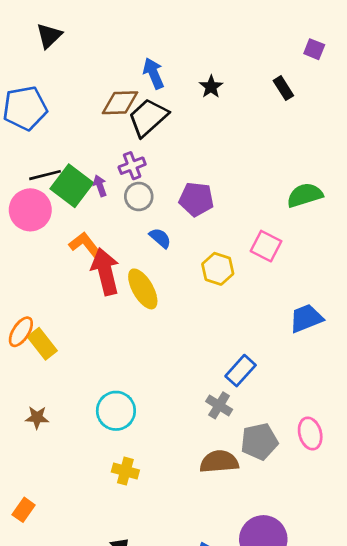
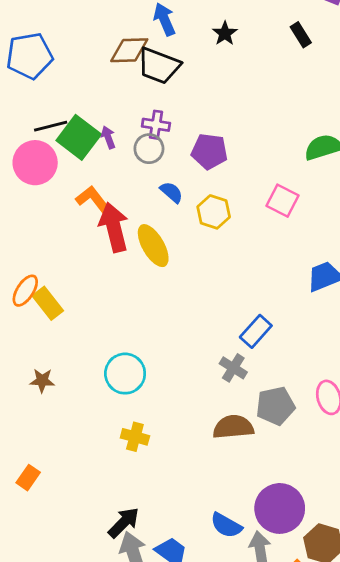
black trapezoid: (148, 117) -> (159, 66), turned -117
purple cross: (132, 166) -> (156, 125), moved, turned 30
yellow hexagon: (218, 269) -> (214, 212), moved

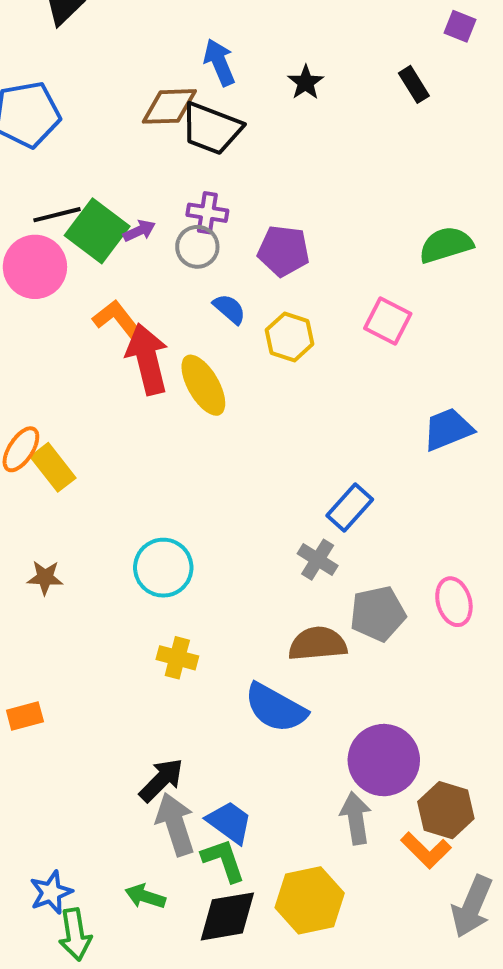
purple arrow: (108, 137) -> (139, 231), turned 85
orange rectangle: (28, 478) -> (25, 716), turned 40
blue semicircle: (226, 525) -> (276, 708), moved, size x1.4

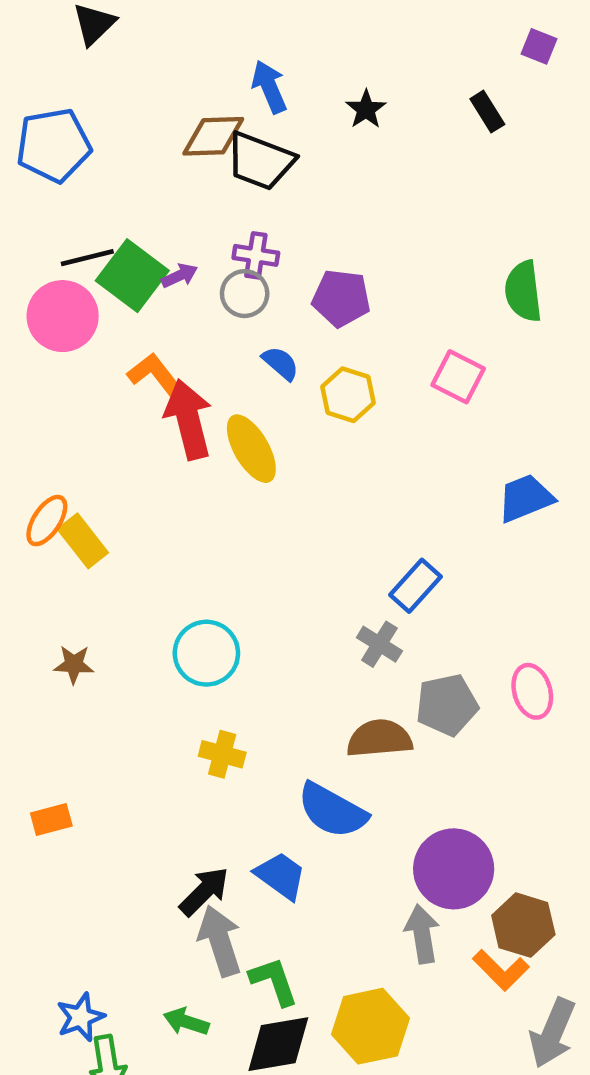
green semicircle: (446, 245) -> (523, 291), turned -80
blue trapezoid: (229, 822) -> (281, 876), moved

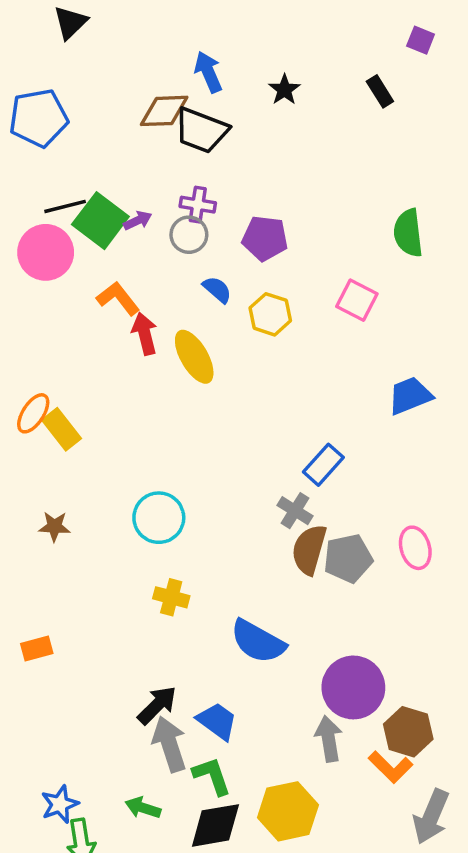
red arrow: (188, 419) -> (145, 334), size x0.7
brown semicircle: (379, 739) -> (309, 550), moved, turned -69
blue trapezoid: (281, 876) -> (217, 721), moved

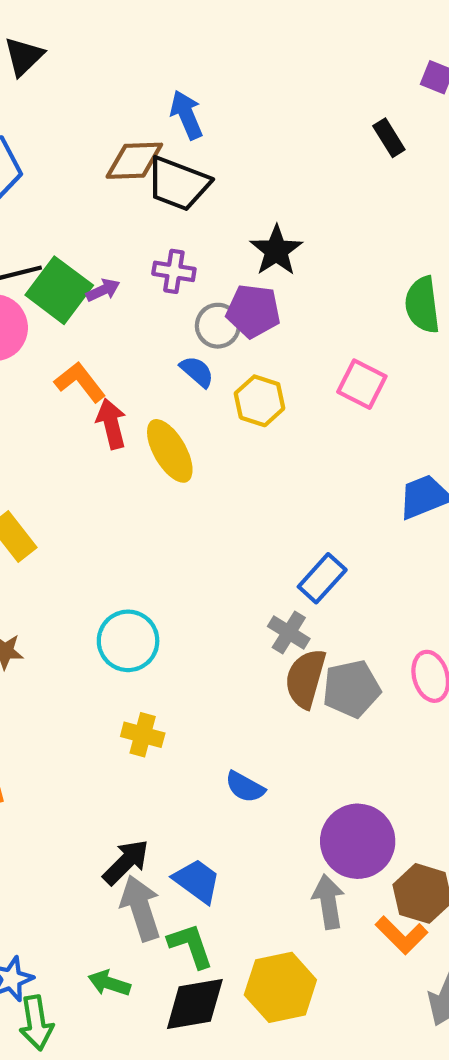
black star: (284, 90) -> (276, 250), moved, size x1.4
gray circle: (189, 235) -> (218, 326), moved
blue semicircle: (258, 642) -> (245, 787), size x0.6

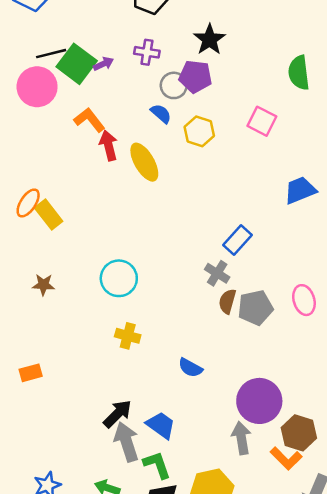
brown semicircle: (305, 678) -> (227, 301), size x0.7

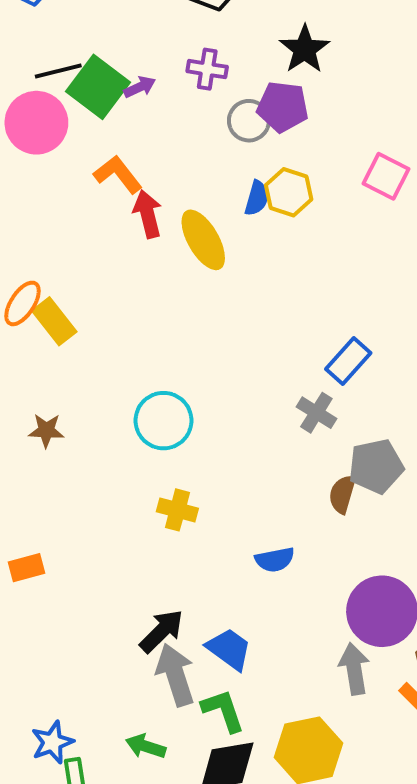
blue semicircle: (161, 114) -> (257, 198), moved, turned 65
brown semicircle: (227, 301) -> (342, 494), moved
blue semicircle: (190, 368) -> (275, 560), turned -40

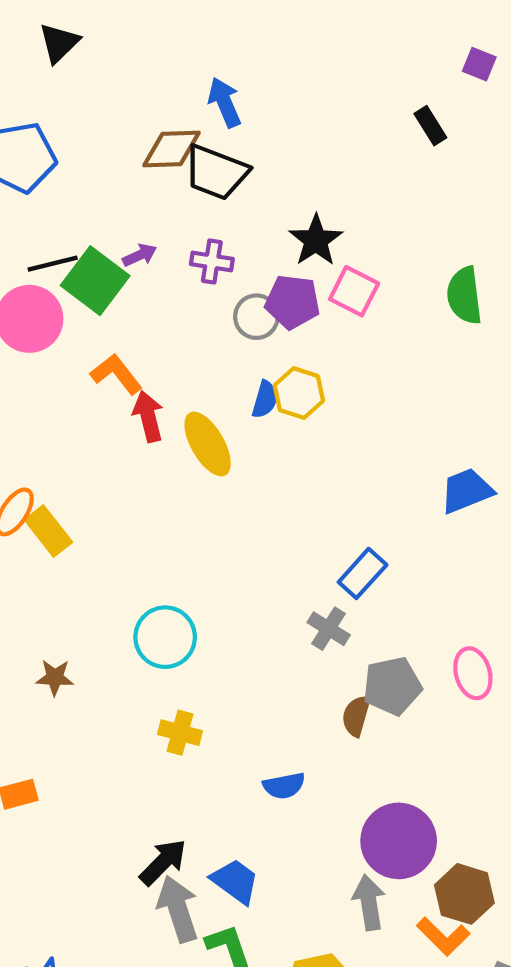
purple arrow: (140, 87) -> (140, 255), moved
pink square: (386, 176) -> (354, 291), moved
brown star: (46, 431) -> (55, 677), moved

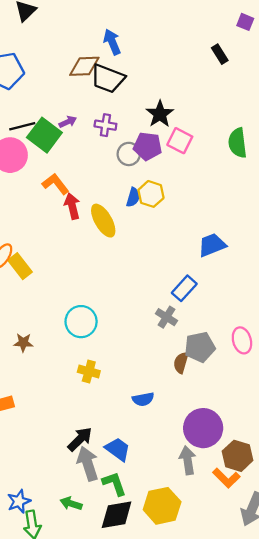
blue trapezoid: (467, 491) -> (212, 245), moved

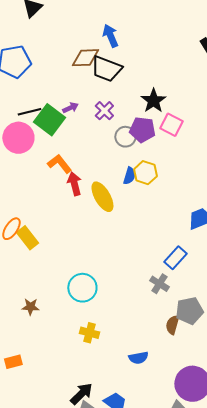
purple cross: (105, 125) -> (104, 111), turned 36

